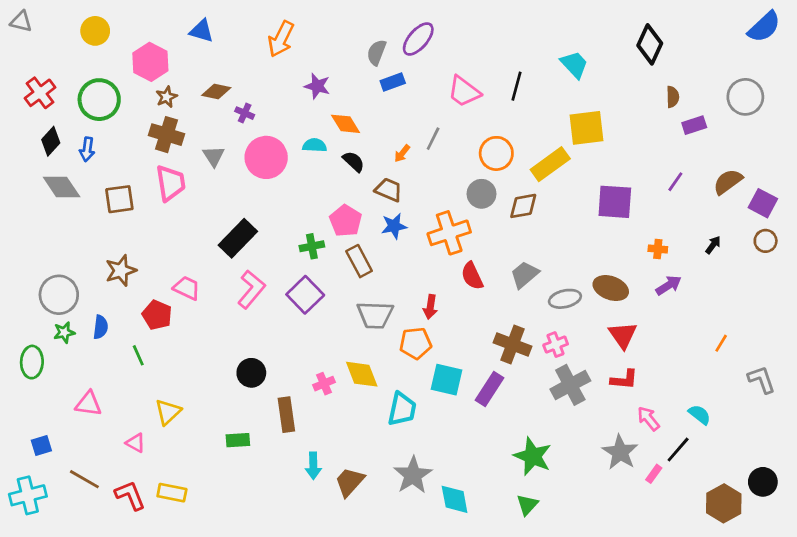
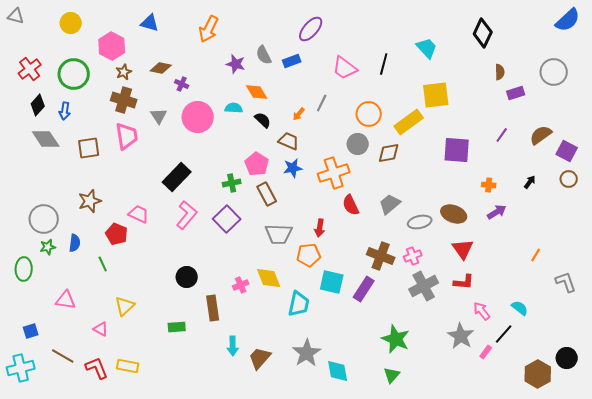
gray semicircle: (377, 52) -> (264, 55), moved, turned -48

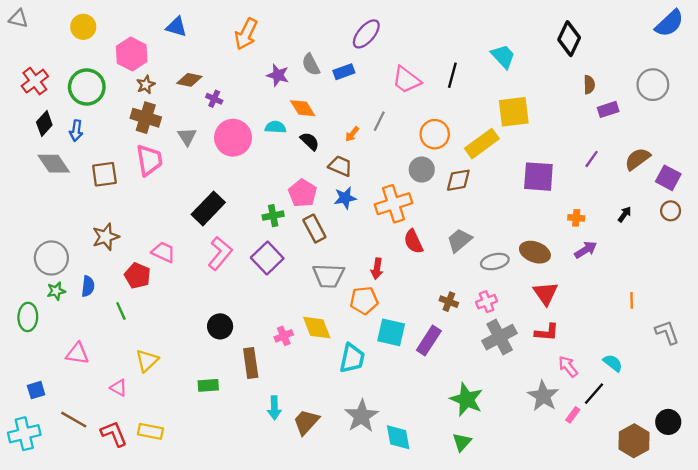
orange line: (536, 255) -> (632, 300), turned -32
brown cross: (381, 256) -> (449, 302), size x0.6

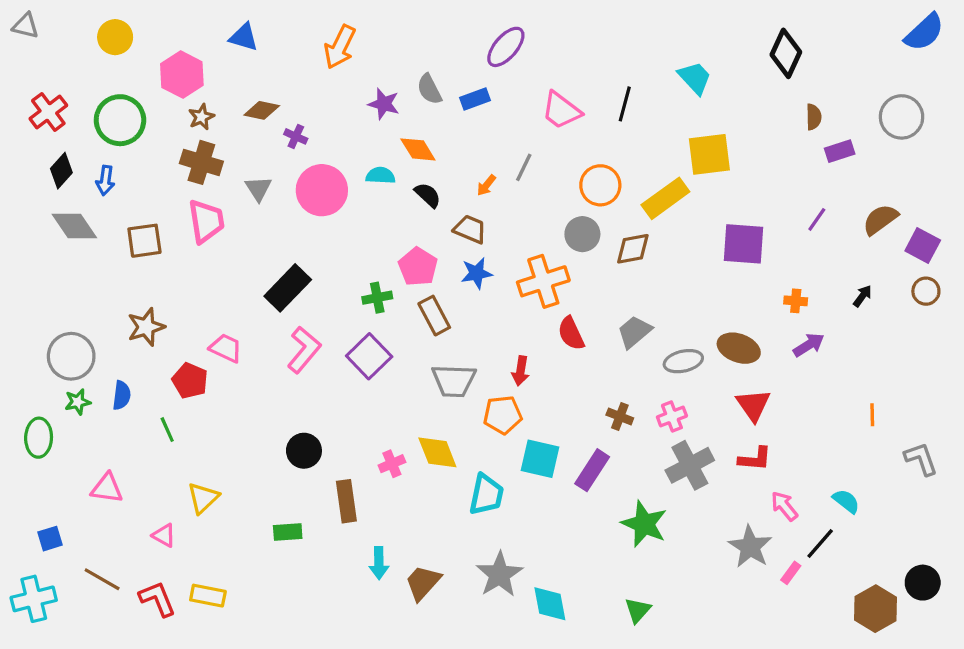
green star: (467, 400) -> (644, 524), moved

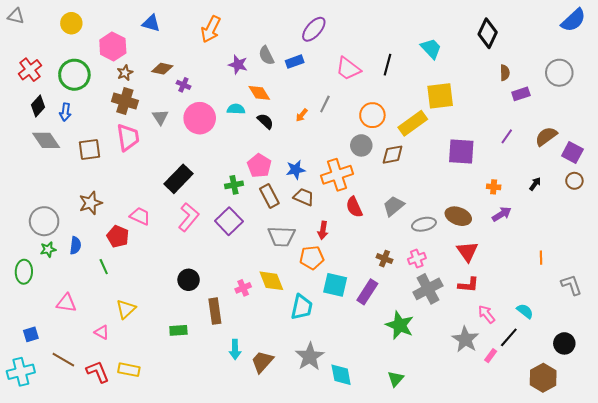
brown trapezoid: (470, 229) -> (304, 197), moved
black circle: (923, 583) -> (564, 343), moved

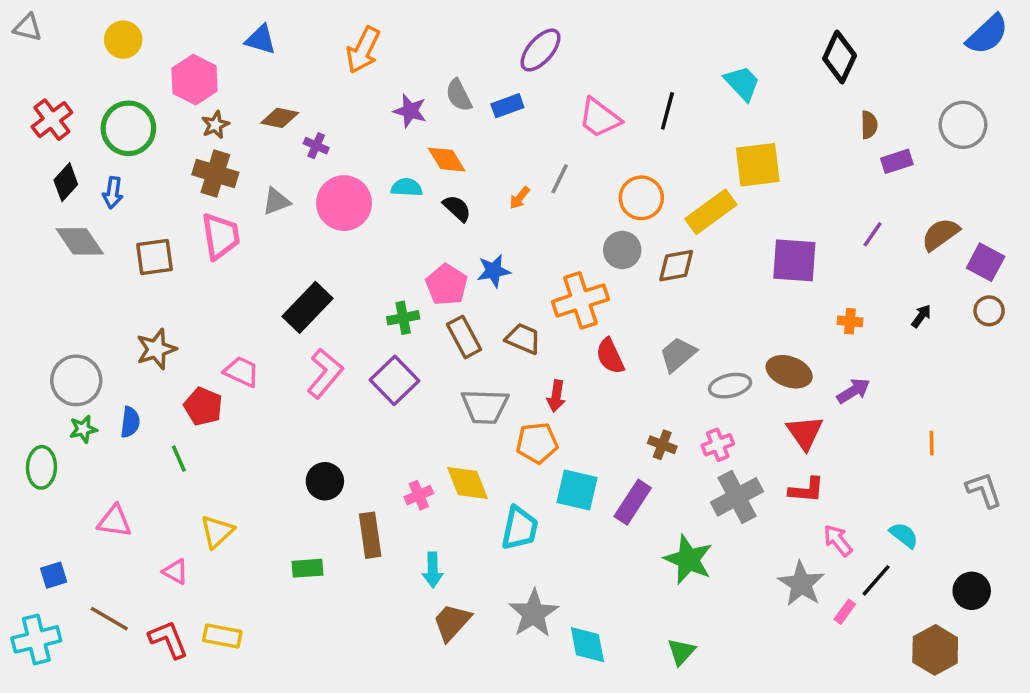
gray triangle: (160, 117) -> (276, 201), turned 42
blue star: (296, 170) -> (494, 271), moved
purple arrow: (502, 214) -> (853, 391), moved
cyan arrow: (235, 349) -> (433, 570), moved

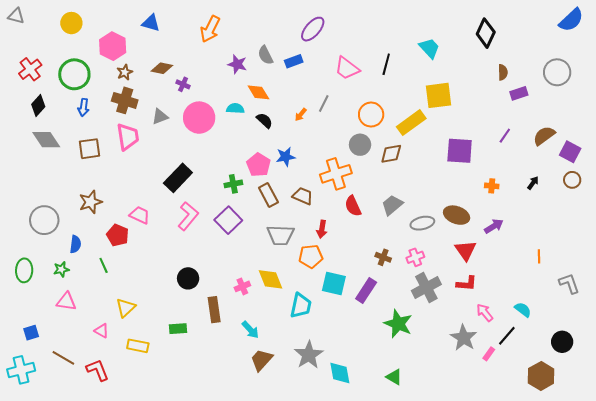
blue arrow: (113, 193) -> (83, 107), moved
green star: (83, 429) -> (61, 269), moved
cyan arrow: (433, 570) -> (250, 330), turned -42
yellow rectangle: (222, 636) -> (138, 346), moved
green triangle: (681, 652) -> (394, 377), turned -42

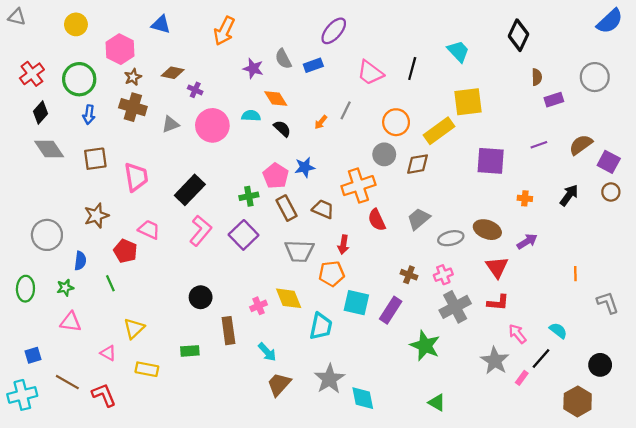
purple line: (505, 136) -> (539, 145), turned 35
pink trapezoid: (128, 137) -> (136, 177), moved
black arrow: (533, 183) -> (569, 195), size x1.5
green triangle: (394, 377) -> (437, 403), moved

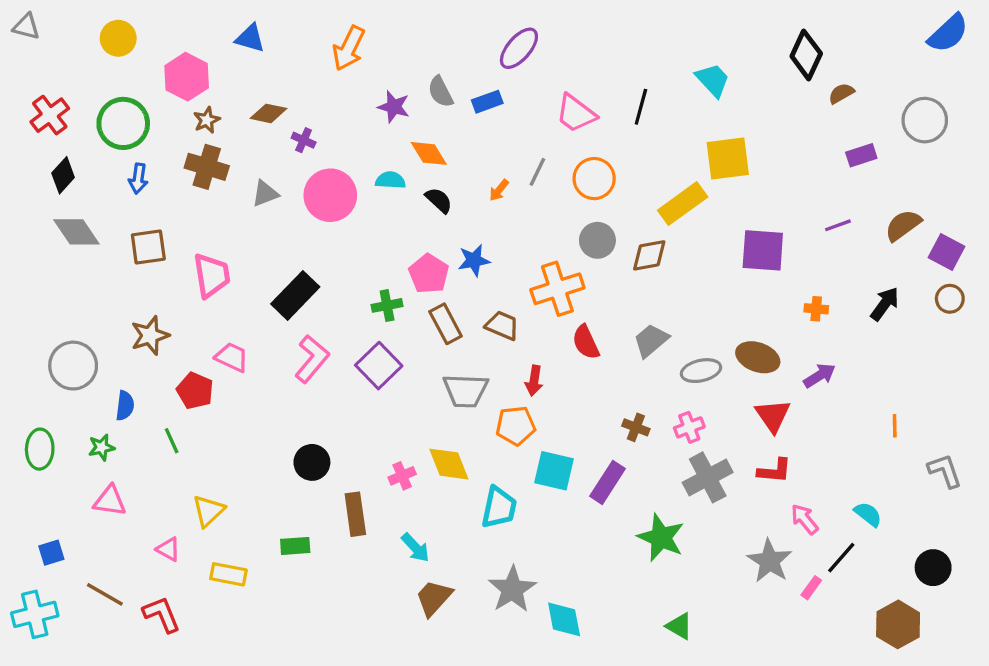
brown semicircle: (537, 77) -> (841, 93), moved, turned -119
orange circle: (396, 122) -> (594, 179), moved

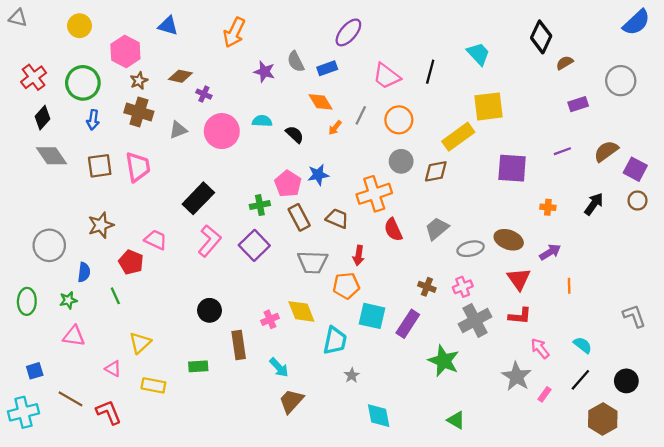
orange diamond: (429, 153) -> (320, 102), moved
pink trapezoid: (212, 275) -> (138, 167), moved
orange line: (895, 426) -> (569, 286), moved
black line: (841, 558) -> (580, 380), moved
gray star: (512, 589) -> (352, 375), moved, size x0.5

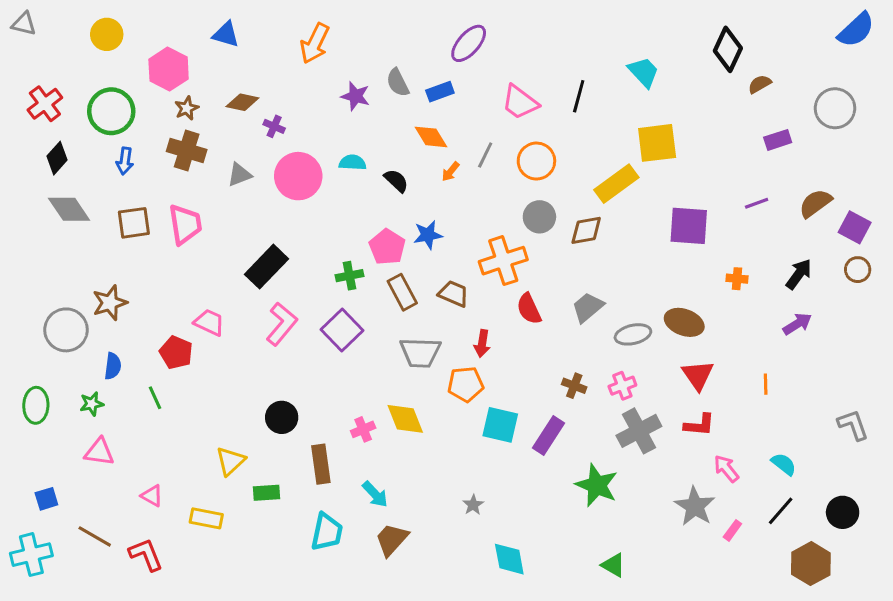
brown star: (101, 225) -> (110, 303), moved
purple arrow: (550, 252) -> (797, 324), moved
cyan trapezoid: (335, 341) -> (327, 532), moved
yellow triangle: (140, 343) -> (230, 461), moved

